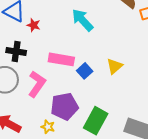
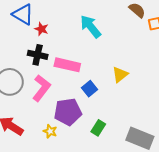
black cross: (16, 51) -> (38, 55), moved
blue square: (85, 71) -> (90, 89), moved
green rectangle: (96, 121) -> (98, 128), size x0.6

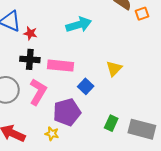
cyan arrow: (91, 27) -> (79, 25), turned 120
green rectangle: (98, 128) -> (111, 123), moved

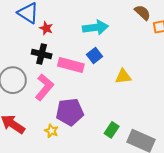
yellow triangle: (114, 69) -> (123, 76), turned 30
blue square: (86, 86) -> (95, 56), moved

